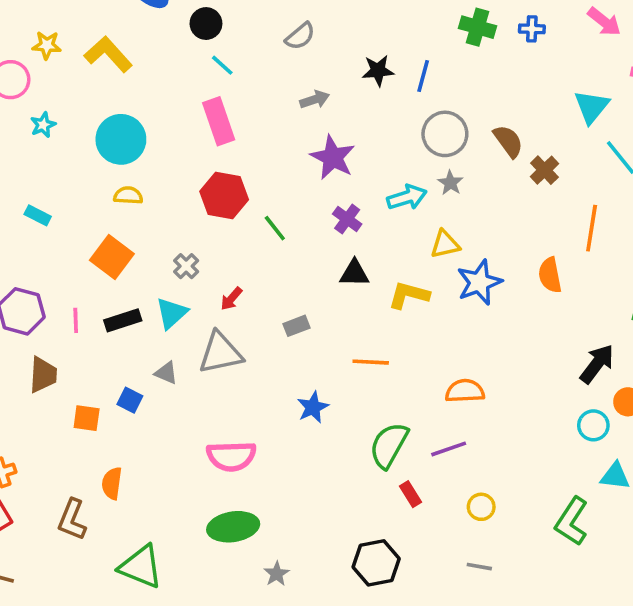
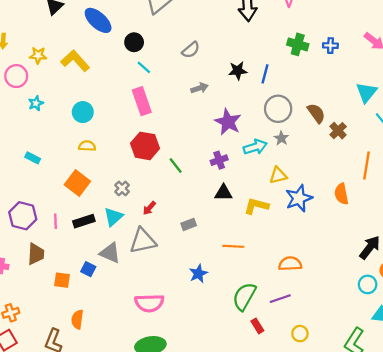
cyan circle: (121, 139) -> (83, 112), size x0.7
purple star: (333, 157) -> (228, 122), moved
purple cross: (347, 219) -> (219, 160), turned 35
gray triangle: (166, 373) -> (110, 253), size x1.5

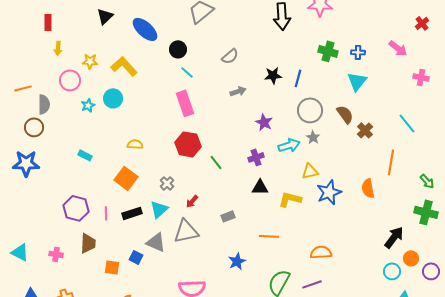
cyan triangle: (366, 92) -> (357, 81), moved
cyan circle: (83, 112) -> (113, 98), moved
purple star: (228, 122) -> (264, 122), size x0.7

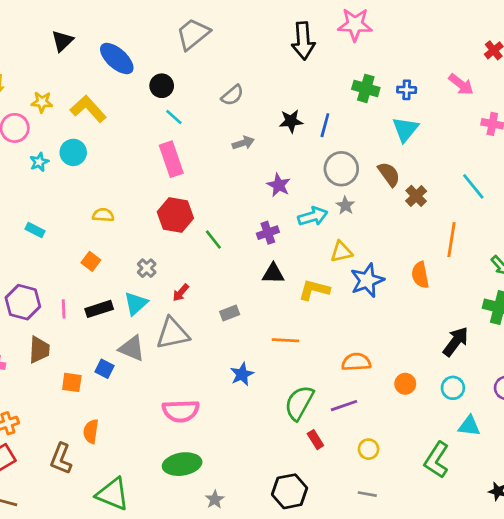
orange square: (126, 178) -> (91, 261), size x0.6
orange circle: (411, 258) -> (405, 384), moved

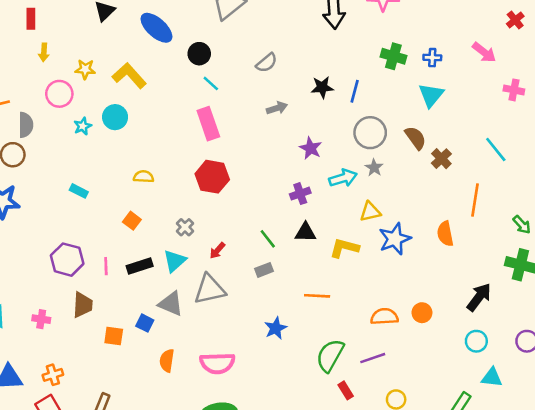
green line: (213, 240) -> (268, 239), moved
orange circle: (405, 384) -> (422, 313), moved
orange semicircle: (91, 431) -> (167, 361), moved

